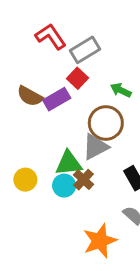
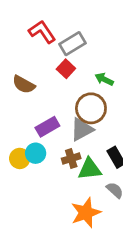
purple rectangle: (57, 99) -> (47, 127), moved
green triangle: (69, 163) -> (90, 169), moved
brown cross: (83, 180) -> (71, 158), turned 30
cyan circle: (64, 186) -> (36, 153), moved

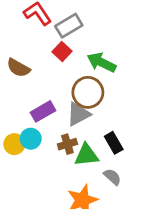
green arrow: (104, 79) -> (101, 62), size x1.5

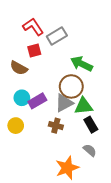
red square: (62, 52) -> (34, 50), moved, turned 32
cyan circle: (31, 139) -> (22, 98), moved
brown cross: (67, 144) -> (56, 126), turned 32
green triangle: (86, 155) -> (84, 106), moved

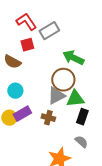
purple rectangle: (37, 101) -> (22, 114), moved
black rectangle: (91, 125) -> (82, 117), turned 49

